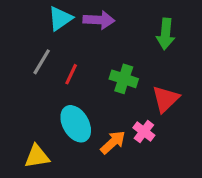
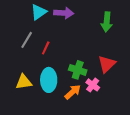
green cross: (124, 79) -> (78, 70), moved
cyan ellipse: (76, 124) -> (49, 80), turned 30
yellow triangle: (37, 156) -> (24, 82), moved

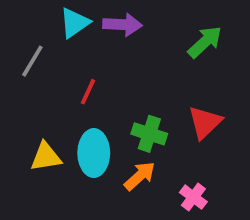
green arrow: (107, 22) -> (205, 42), turned -138
gray line: (27, 40) -> (32, 61), moved
pink cross: (93, 85) -> (193, 197), moved

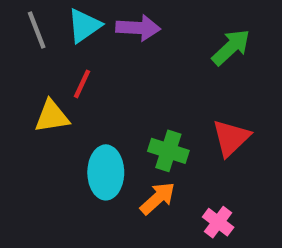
gray line: (32, 61) -> (37, 30), moved, turned -52
red line: (88, 92) -> (82, 84), moved
yellow triangle: (46, 157) -> (52, 116), moved

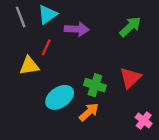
purple arrow: (138, 28) -> (77, 29), moved
cyan ellipse: (106, 172) -> (60, 97), turned 56
pink cross: (218, 222) -> (144, 120), moved

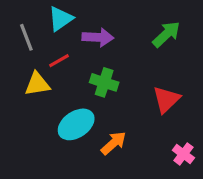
gray line: (21, 17) -> (26, 37), moved
red line: (46, 47) -> (59, 61), turned 35
green cross: (95, 85) -> (104, 82), moved

